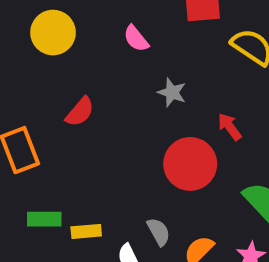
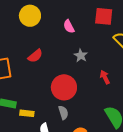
red circle: (190, 164) -> (64, 87), moved
gray semicircle: (159, 232) -> (63, 113), moved

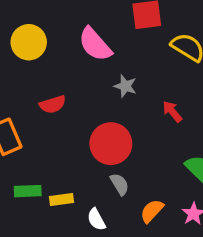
pink semicircle: (69, 26) -> (95, 44), size x1.6
red semicircle: (35, 56) -> (53, 104), turned 35

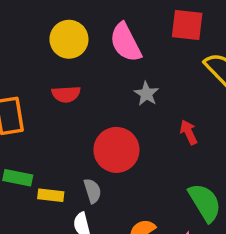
yellow circle: (29, 42) -> (69, 39), moved
gray semicircle: (120, 184) -> (92, 191), moved

